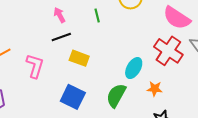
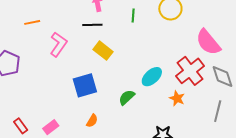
orange star: (155, 89) -> (177, 98), moved
green semicircle: (116, 95) -> (127, 97), size x0.7
blue square: (73, 97) -> (85, 85), turned 30

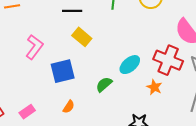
pink L-shape: (58, 44) -> (34, 47), moved
red cross: (190, 71) -> (168, 60), turned -32

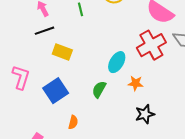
red cross: (168, 60) -> (151, 45), turned -32
orange star: (154, 87) -> (136, 83), moved

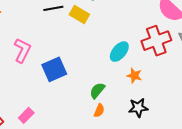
yellow rectangle: (62, 52) -> (79, 14), moved
green semicircle: (99, 89) -> (97, 91), moved
orange semicircle: (73, 122) -> (99, 111), moved

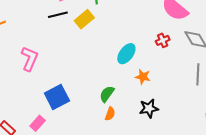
yellow rectangle: (79, 14) -> (84, 19), turned -66
red cross: (156, 41) -> (163, 40), size x0.5
blue square: (54, 69) -> (57, 97), moved

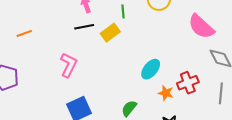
red cross: (163, 40) -> (188, 83), moved, size x1.5
pink L-shape: (30, 59) -> (69, 65), moved

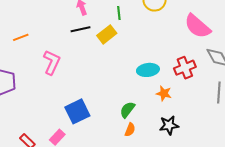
pink L-shape: (69, 65) -> (52, 62), moved
cyan ellipse: (151, 69) -> (148, 70), turned 45
red cross: (188, 83) -> (185, 68), moved

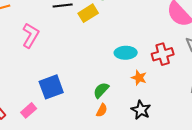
black star: (169, 125) -> (141, 110), turned 30

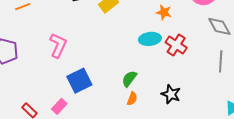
pink L-shape: (31, 35) -> (58, 45), moved
red cross: (163, 54) -> (176, 45), moved, turned -35
orange star: (139, 78) -> (164, 12), moved

